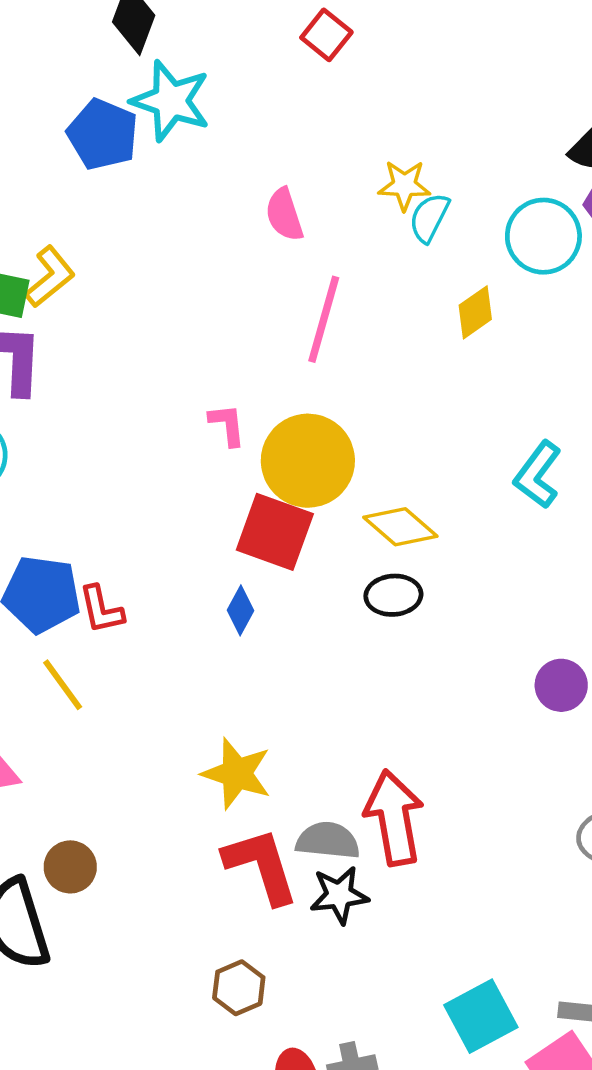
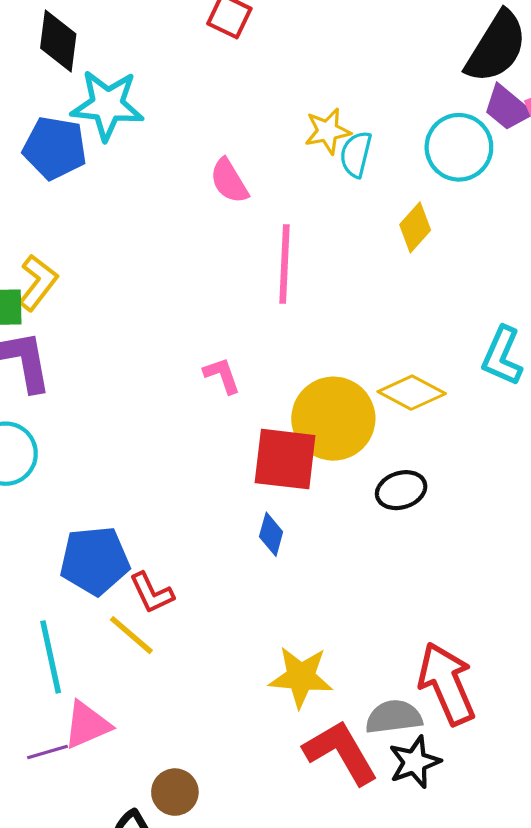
yellow circle: (308, 461) -> (333, 419), moved
yellow diamond: (400, 527) -> (412, 393), moved
red L-shape: (101, 610) -> (152, 593), moved

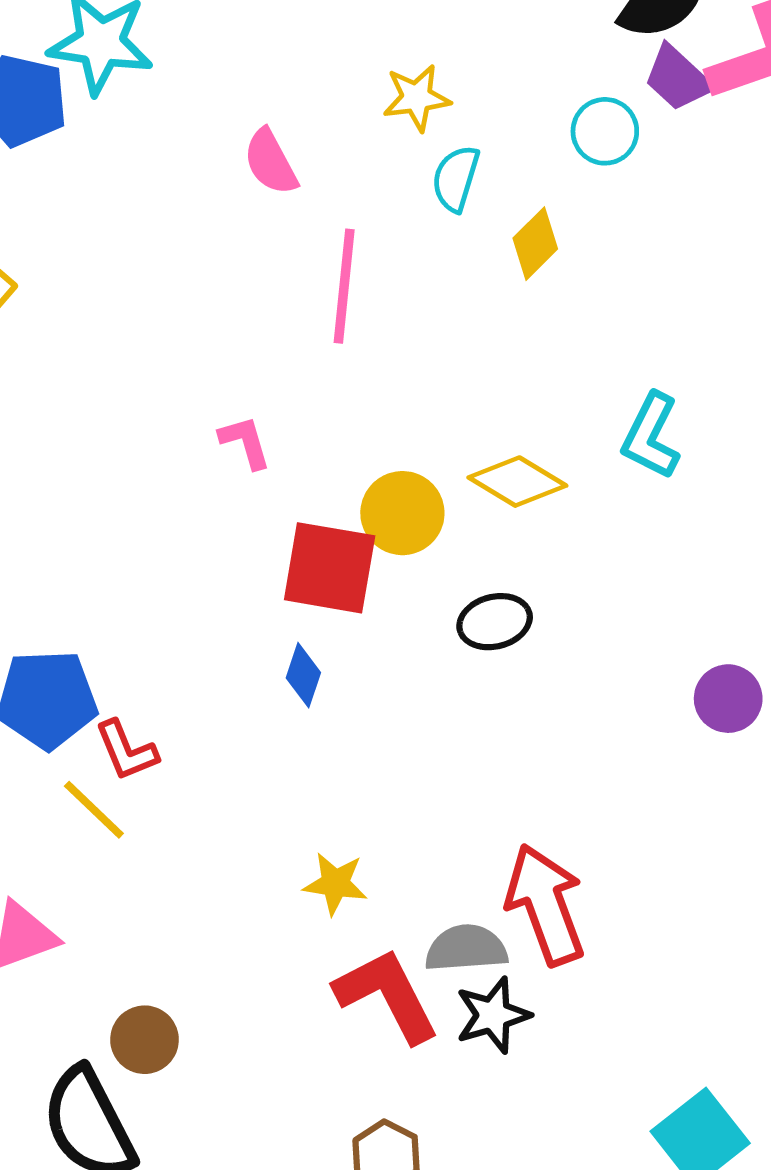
cyan circle: (459, 147) -> (605, 131), size x0.7
cyan semicircle: (356, 154) -> (456, 178), moved
yellow circle: (333, 419) -> (402, 513), size x0.7
yellow star: (301, 677) -> (335, 884), size x0.7

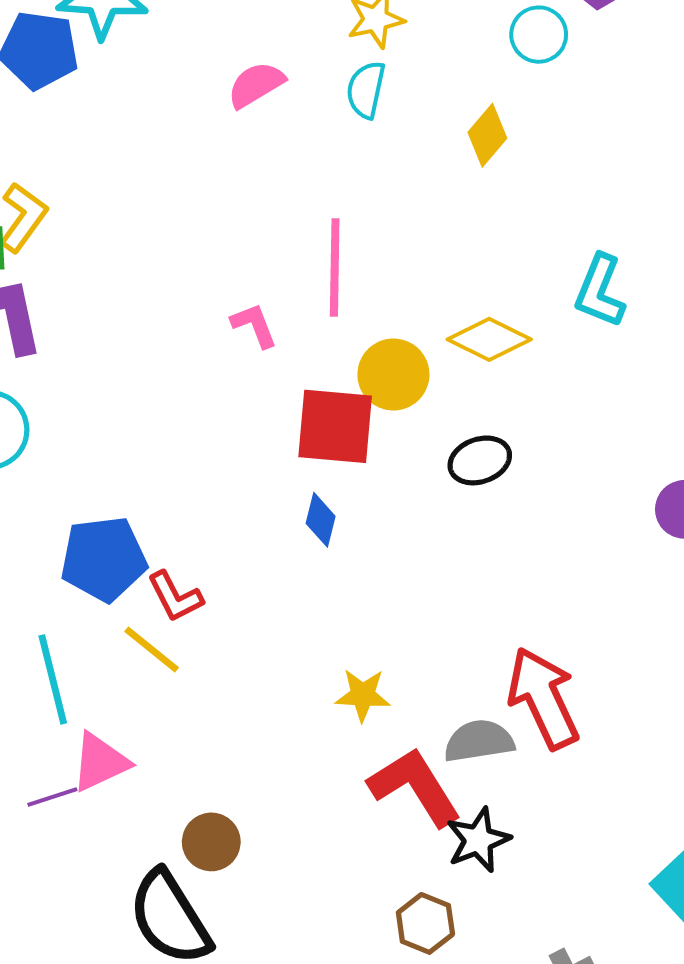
pink semicircle: (271, 162) -> (256, 85), turned 92
cyan semicircle: (456, 178) -> (366, 90), moved
pink line: (344, 286) -> (335, 267), moved
black star: (493, 1015) -> (478, 840), moved

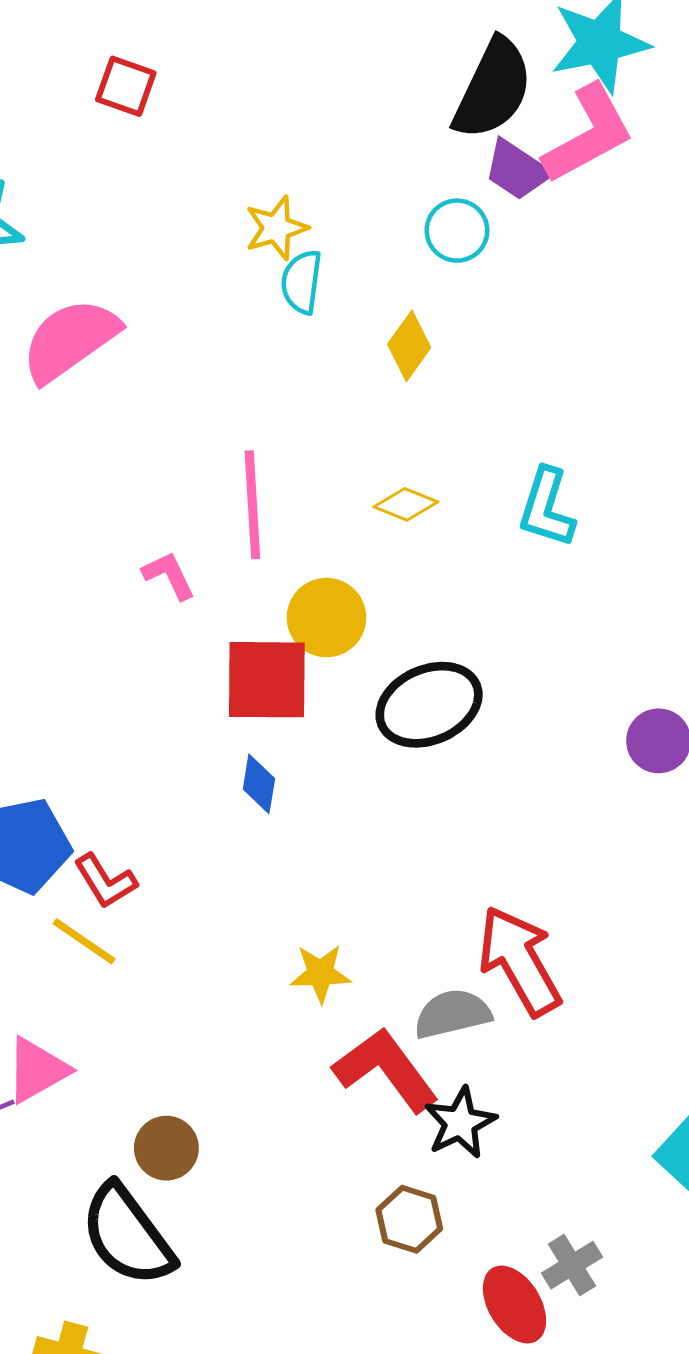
pink semicircle: (256, 85) -> (70, 340), moved, size x1.6
cyan semicircle: (366, 90) -> (302, 282), moved
yellow diamond: (489, 339) -> (406, 504), moved, size x0.7
black ellipse: (480, 460) -> (429, 705), size x1.5

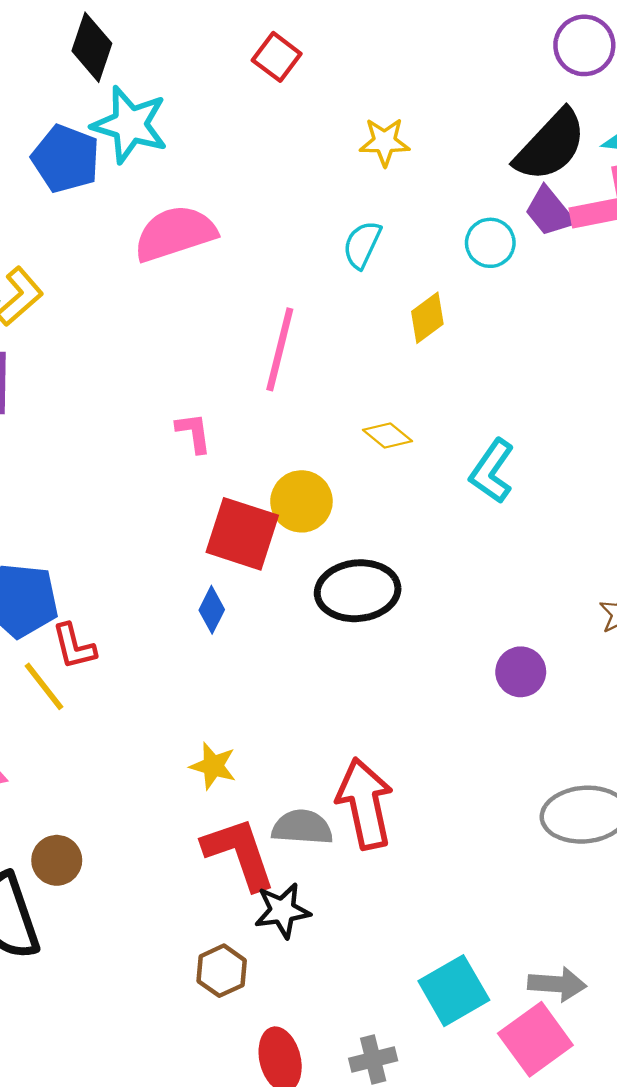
yellow star: (276, 228) -> (385, 142), moved
pink line: (252, 505) -> (280, 349), moved
gray cross: (572, 1265) -> (373, 1060), moved

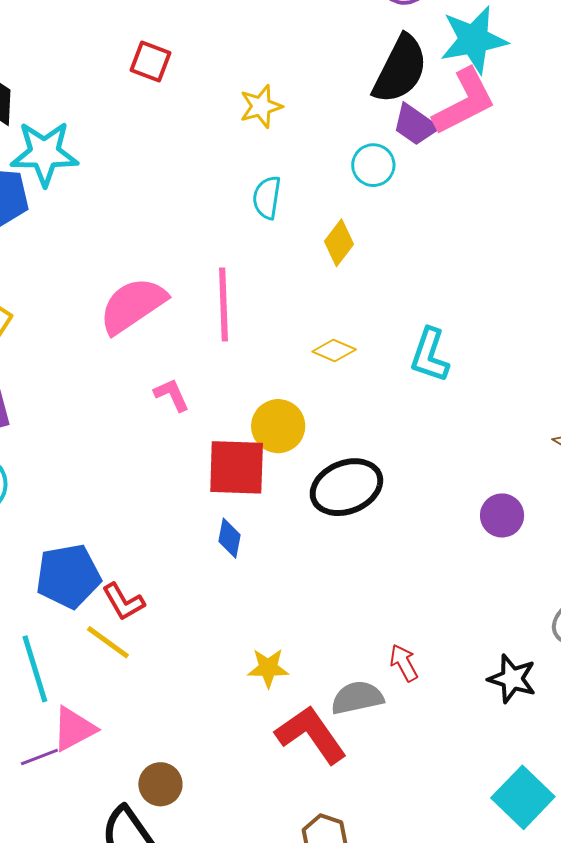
pink semicircle: (175, 233) -> (133, 305), moved
red arrow: (365, 804) -> (404, 663), size x0.5
black star: (282, 911) -> (512, 679), moved, turned -30

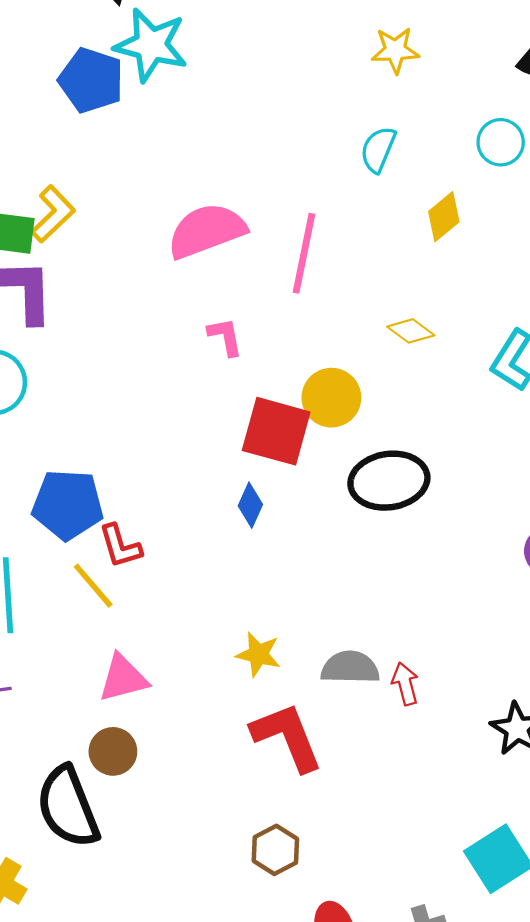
gray semicircle: (357, 698) -> (350, 667), moved
pink triangle: (74, 729) -> (123, 678), moved

